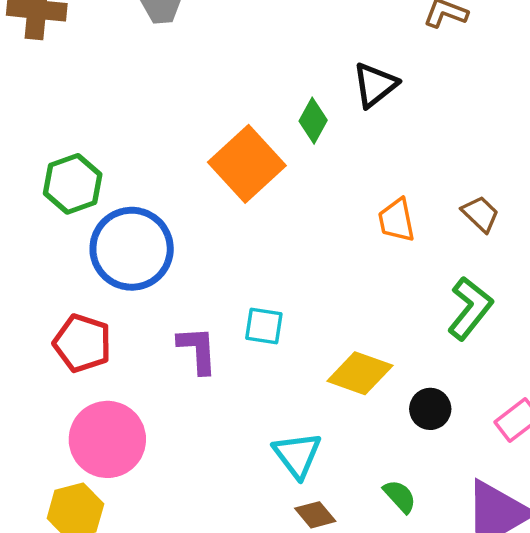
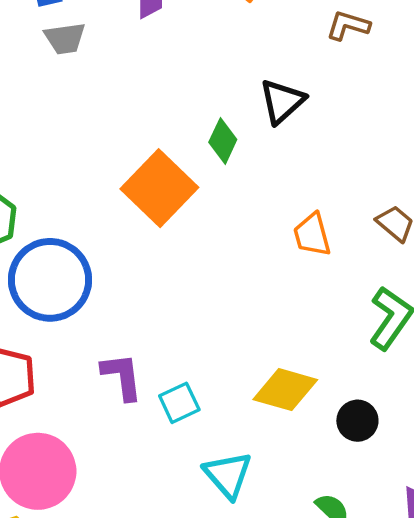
cyan square: (264, 326) -> (179, 403), moved, turned -30

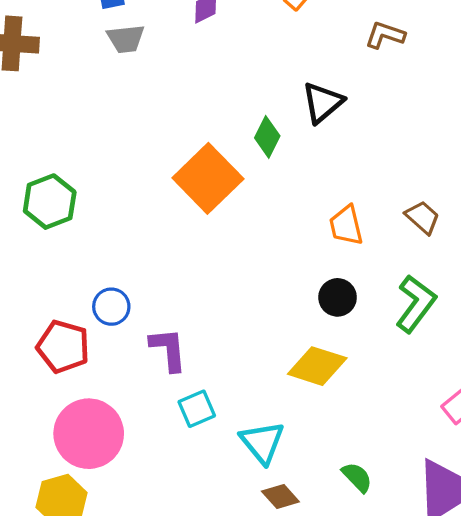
blue circle: (50, 280) -> (111, 307), moved, size x0.5
cyan square: (179, 403) -> (197, 409), moved
black circle: (357, 421) -> (338, 297), moved

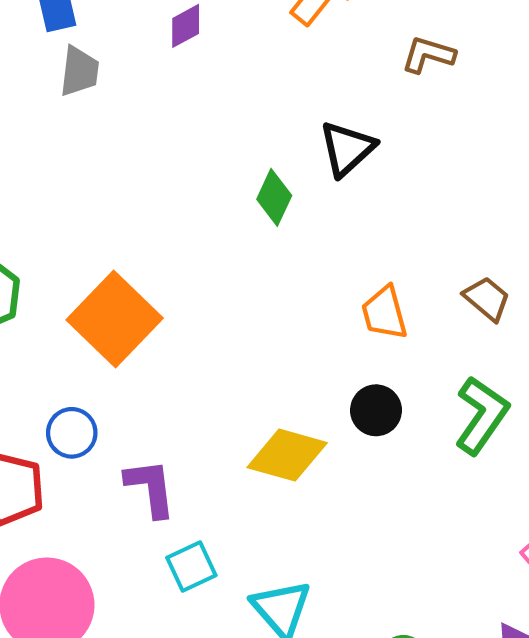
gray trapezoid: (126, 39) -> (79, 71), turned -75
orange square: (208, 178) -> (115, 319), moved
yellow diamond: (317, 366) -> (287, 455), moved

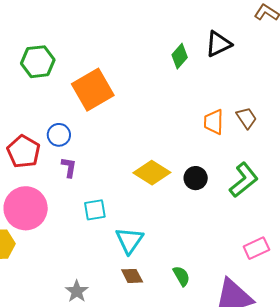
brown trapezoid: (487, 299) -> (246, 118), moved
black circle: (376, 410) -> (196, 178), moved
purple L-shape: (150, 488) -> (69, 167), moved, size x0.7

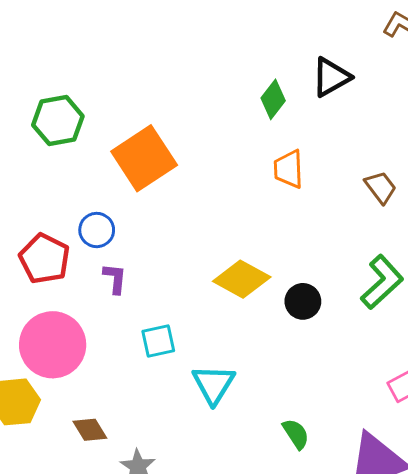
orange trapezoid: (214, 122) -> (289, 169), moved
black circle: (196, 178) -> (303, 301), moved
brown diamond: (132, 276) -> (90, 430), moved

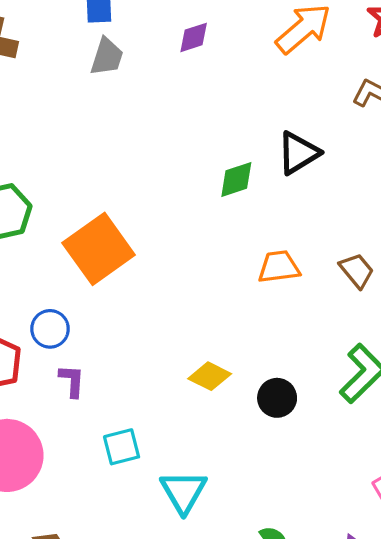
green diamond: (273, 99) -> (236, 180), turned 36
orange trapezoid: (289, 169) -> (279, 267), moved, turned 87
yellow diamond: (242, 279) -> (210, 376), size x0.7

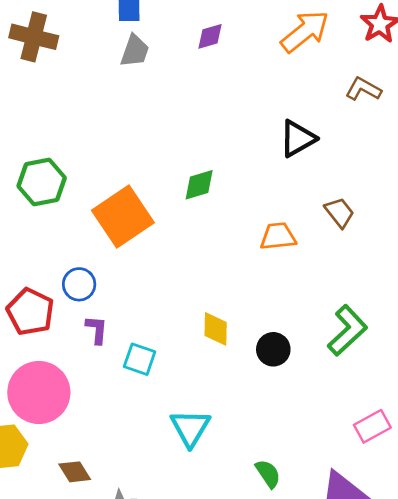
green diamond: (236, 180) -> (199, 185), moved
brown trapezoid: (357, 271) -> (339, 212), moved
yellow diamond: (210, 376) -> (216, 329), turned 63
cyan square: (122, 447) -> (140, 359), moved, turned 32

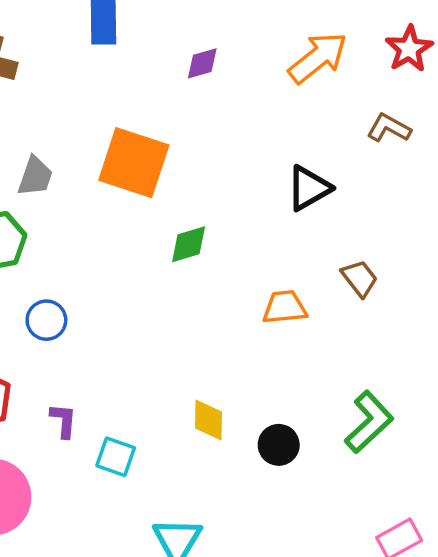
gray trapezoid: (135, 51) -> (35, 176), moved
orange square: (123, 216) -> (134, 163), moved, turned -38
blue circle: (79, 284) -> (46, 320), moved

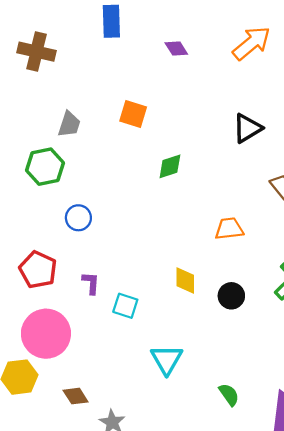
purple diamond: (202, 63) -> (176, 49), turned 75
orange square: (134, 163) -> (133, 114), size x0.6
orange trapezoid: (285, 307) -> (229, 229), moved

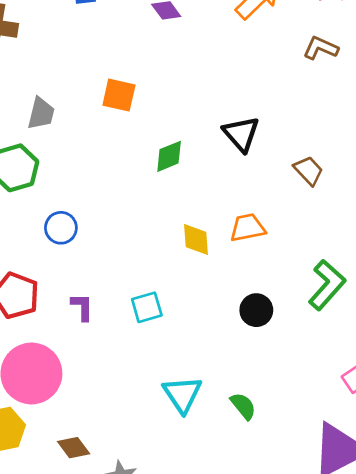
black triangle: (247, 128) -> (241, 134), moved, turned -36
yellow diamond: (185, 281) -> (196, 239), moved
cyan square: (125, 306) -> (147, 307), moved, turned -30
green semicircle: (229, 395) -> (243, 406), moved

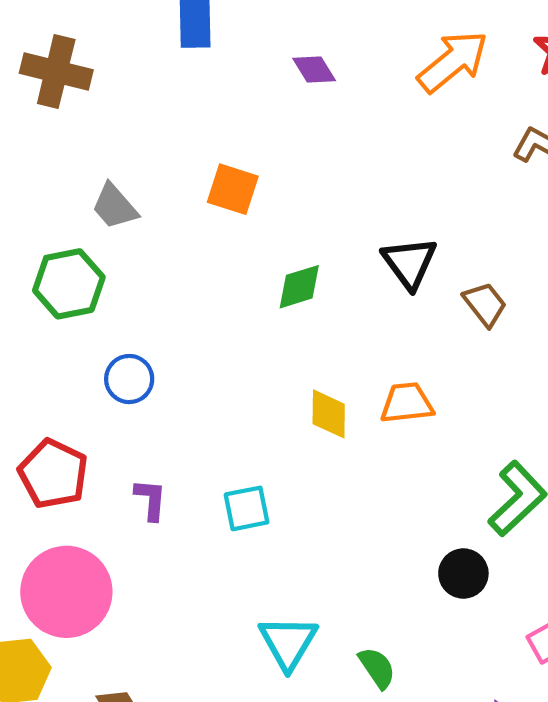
gray trapezoid: (41, 113) -> (115, 206), turned 120
brown trapezoid: (308, 171) -> (485, 304), moved
black circle: (256, 310) -> (463, 574), moved

